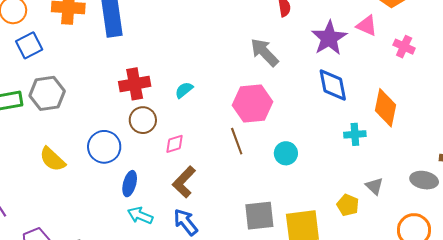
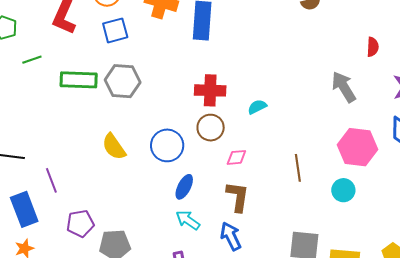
pink hexagon: (253, 103) -> (357, 147), moved
brown L-shape: (184, 182) -> (238, 197), turned 132

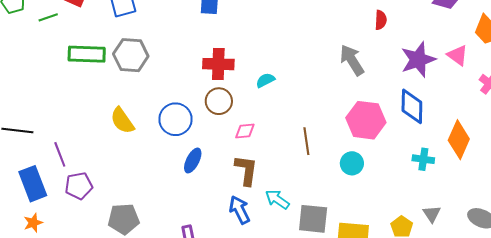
green line: (32, 60) -> (48, 17), moved
cyan arrow: (188, 220) -> (277, 199), moved
purple pentagon: (80, 223) -> (79, 186), moved

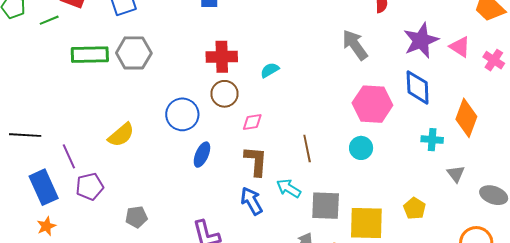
pink triangle: (458, 55) -> (460, 47), moved
yellow semicircle: (122, 121) -> (121, 135), moved, turned -92
brown line: (306, 141) -> (307, 148), moved
gray triangle: (432, 214) -> (456, 174), moved
gray pentagon: (124, 219) -> (136, 217), size x0.7

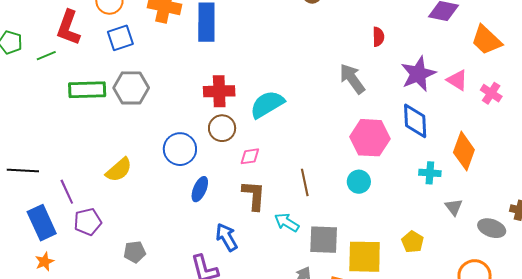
cyan semicircle: (270, 70) -> (267, 104), size x1.8
blue arrow: (252, 201) -> (227, 237), moved

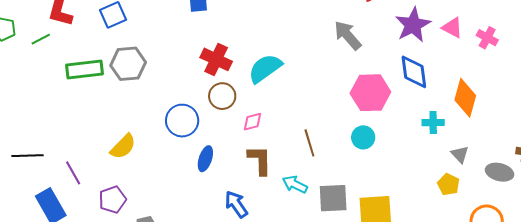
red cross: (219, 91) -> (216, 59), turned 32
purple pentagon: (88, 222) -> (112, 200), moved
yellow pentagon: (413, 242) -> (448, 184), moved

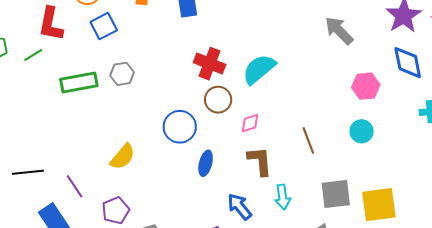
gray hexagon: (128, 64) -> (122, 74), size x0.7
pink hexagon: (370, 93) -> (366, 86), size x0.7
cyan arrow: (295, 184) -> (283, 197), moved, turned -120

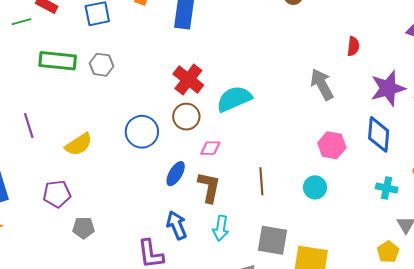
blue ellipse: (206, 163) -> (176, 174), moved
purple line: (75, 186) -> (29, 126), moved

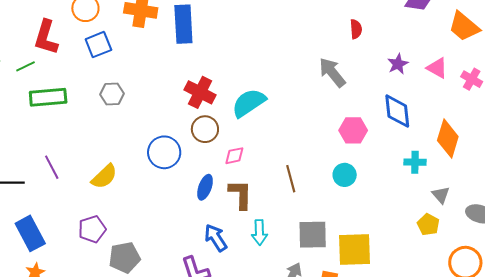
green rectangle: (58, 61) -> (48, 97), moved
purple star: (388, 88) -> (398, 64), size x0.6
gray pentagon: (83, 228) -> (125, 258), size x1.4

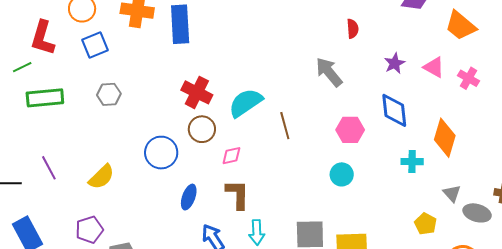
brown line: (291, 179) -> (285, 126), moved
blue ellipse: (205, 187) -> (189, 197), moved
gray triangle: (441, 195) -> (452, 193), moved

